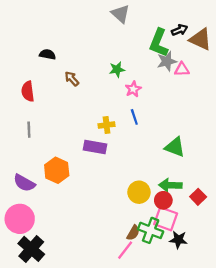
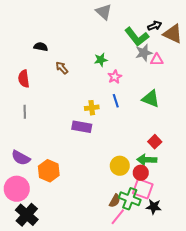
green L-shape: (159, 43) -> (137, 37), turned -60
green triangle: (175, 147) -> (151, 99), moved
orange hexagon: (57, 170) -> (49, 171), moved
red square: (198, 197) -> (155, 142), moved
pink line: (125, 250) -> (118, 217), moved

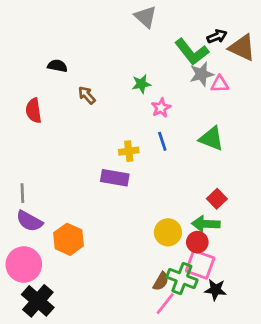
gray line: (25, 112) -> (22, 193), moved

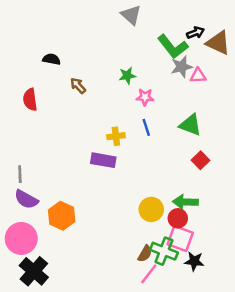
pink star: (161, 108) -> (145, 97), turned 30
red square: (217, 199) -> (201, 160), moved

